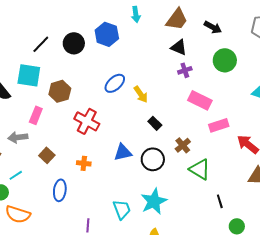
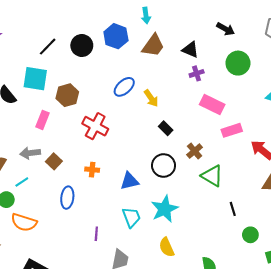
brown trapezoid: (177, 19) -> (153, 46), moved
gray arrow: (18, 137) -> (30, 153), moved
blue triangle: (123, 152) -> (129, 181), moved

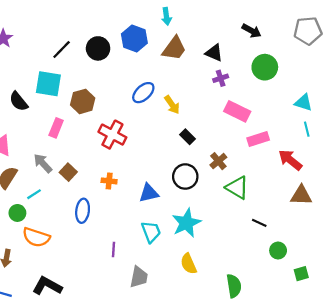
gray arrow: (30, 153) -> (43, 163), turned 54
black line: (233, 209) -> (259, 223), turned -48

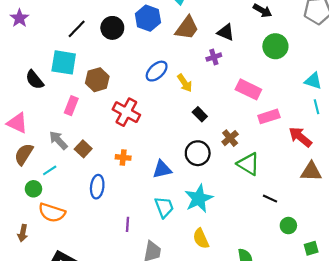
purple cross: (221, 78) -> (214, 57), moved

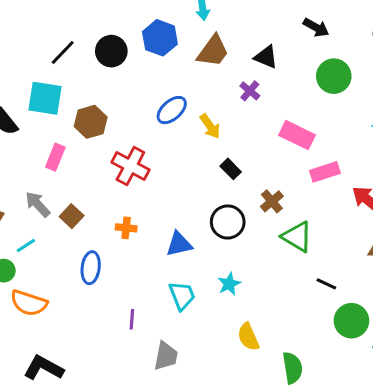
purple cross: (214, 57) -> (250, 91), turned -32
cyan star: (199, 199) -> (229, 284), size x0.6
green circle: (288, 226) -> (351, 321), size x1.5
yellow semicircle: (201, 238) -> (248, 337), moved

